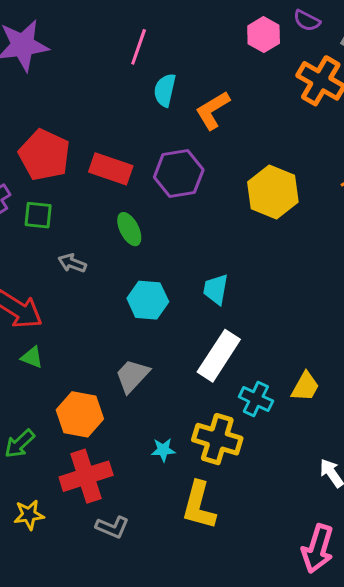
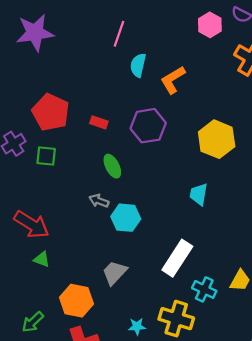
red rectangle: (111, 169) -> (99, 122), size x0.6
gray arrow: (72, 263) -> (99, 201), moved
cyan trapezoid: (216, 289) -> (199, 194), moved

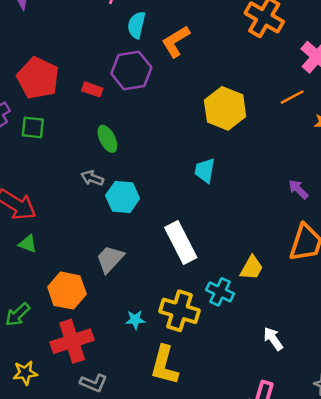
purple hexagon: (148, 126) -> (131, 71), moved
white rectangle: (177, 258) -> (181, 243), turned -60
cyan cross: (204, 289) -> (220, 292), moved

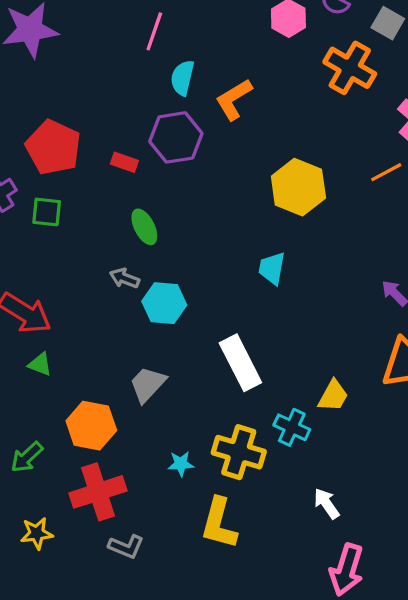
white arrow: (273, 339) -> (327, 503), moved

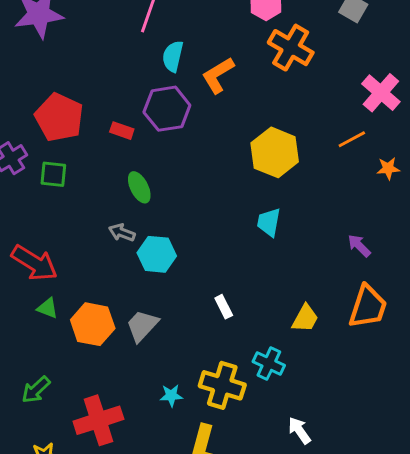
orange cross: (350, 68) -> (291, 48), moved
cyan trapezoid: (272, 268) -> (269, 222), moved
white rectangle: (240, 363) -> (224, 307), size x0.5
yellow trapezoid: (333, 396) -> (305, 318), moved
orange hexagon: (91, 426) -> (93, 324), moved

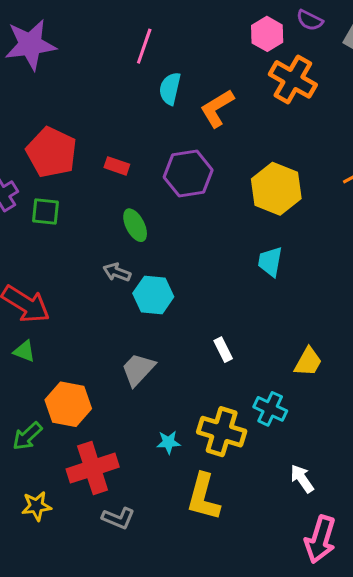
purple hexagon: (167, 109) -> (188, 174), moved
green triangle: (48, 308) -> (24, 351), moved
orange hexagon: (93, 324) -> (68, 404), moved

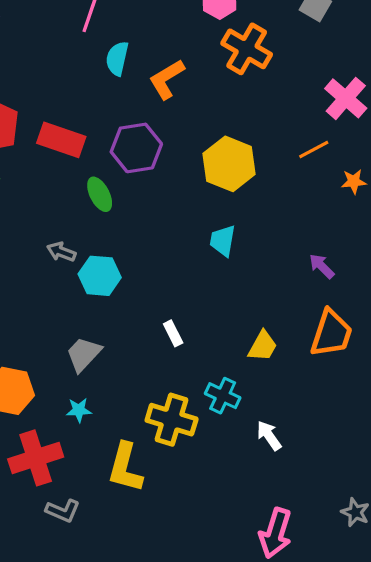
red rectangle: (117, 166) -> (61, 140), size x1.8
green ellipse: (135, 225) -> (100, 194), moved
cyan star: (168, 442) -> (79, 410), moved
white arrow: (302, 479) -> (269, 436), moved
yellow L-shape: (203, 497) -> (125, 468), moved

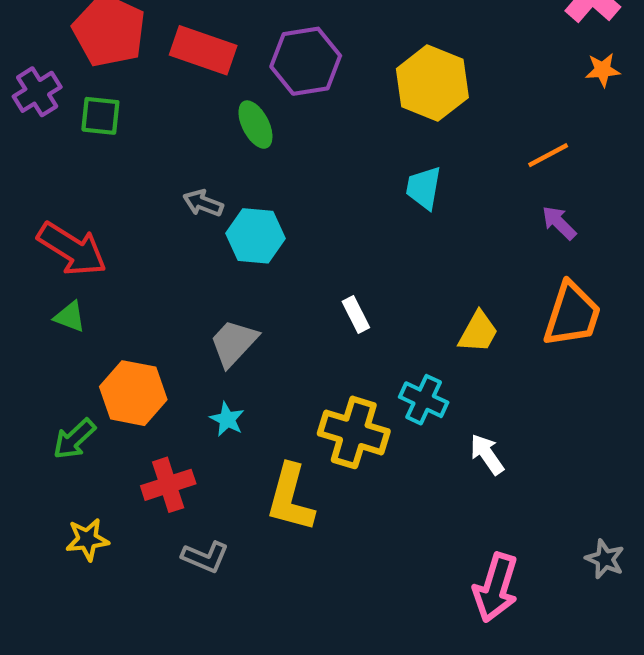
orange line: (314, 150) -> (548, 155), moved
orange star: (354, 181) -> (603, 70), moved
cyan star: (79, 410) -> (227, 419), turned 30
red cross: (36, 458) -> (168, 485), size x0.7

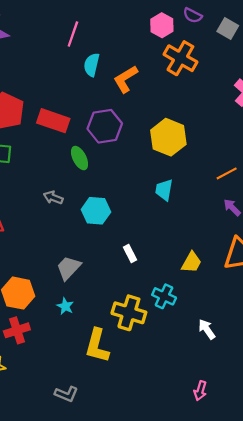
cyan hexagon: (255, 236) -> (96, 211), moved
white arrow: (487, 454) -> (207, 329), moved
red cross: (168, 485) -> (17, 330), moved
gray L-shape: (205, 557) -> (66, 394), moved
pink arrow: (496, 587) -> (200, 391), size x0.6

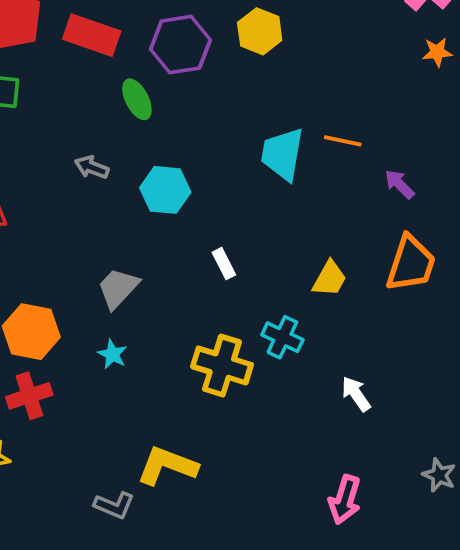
yellow hexagon: (168, 137) -> (260, 31), moved, size x0.7
orange line: (227, 173) -> (343, 141), moved, turned 40
cyan trapezoid: (164, 190) -> (282, 154), size x1.4
yellow L-shape: (97, 346) -> (167, 466), moved, turned 96
pink arrow: (200, 391) -> (345, 500), size x1.4

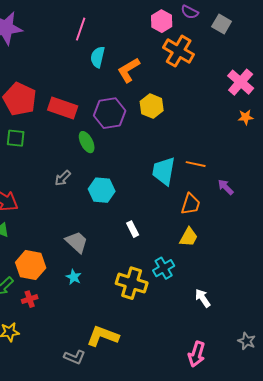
gray arrow: (92, 167) -> (63, 178), turned -66
orange trapezoid: (411, 264) -> (191, 204), moved, size x0.7
gray trapezoid: (118, 288) -> (77, 242), turned 90
cyan cross: (282, 337) -> (164, 268), turned 35
red cross: (29, 396) -> (30, 299), size x0.7

